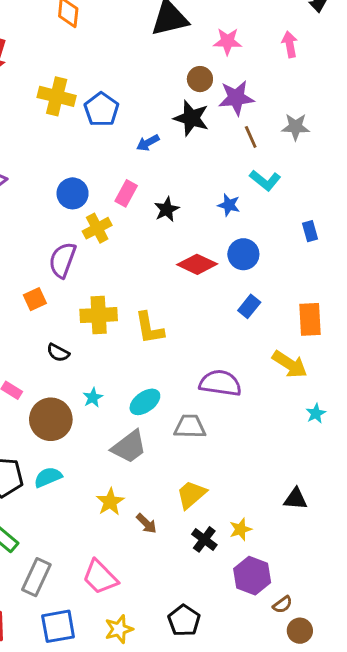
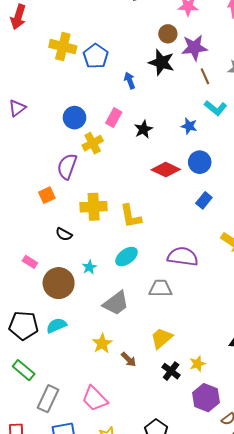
blue arrow: (148, 143) -> (130, 80), turned 98
cyan ellipse: (145, 402) -> (126, 257), moved

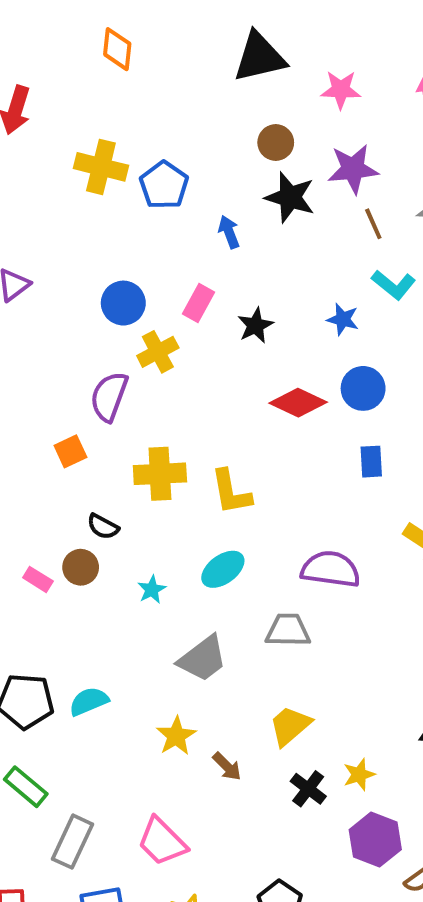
brown circle: (168, 34) -> (276, 143), moved
blue rectangle: (204, 200) -> (371, 462), turned -42
brown circle: (59, 283) -> (81, 567), moved, size x0.6

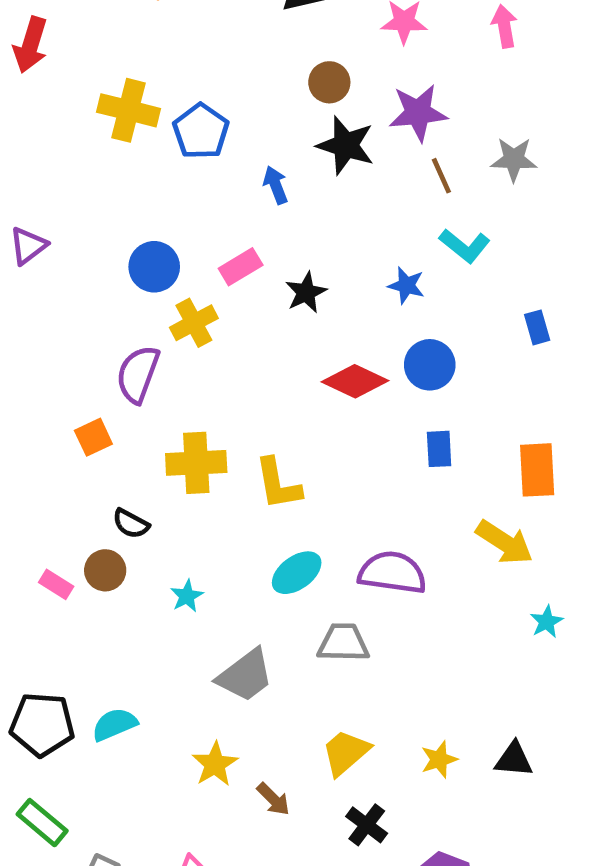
pink rectangle: (198, 303) -> (241, 267), turned 30
cyan ellipse: (223, 569) -> (297, 573), moved
yellow star: (359, 775) -> (439, 759), moved

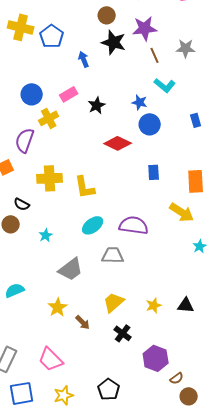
blue circle: (430, 365) -> (150, 124), moved

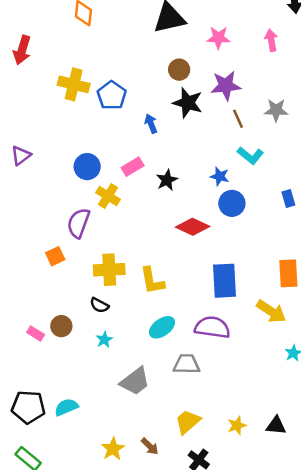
yellow cross: (49, 118) -> (108, 196), turned -30
blue rectangle: (154, 172) -> (225, 281), moved, size x1.8
black semicircle: (22, 204) -> (99, 305), moved
yellow star: (58, 307) -> (113, 449), moved

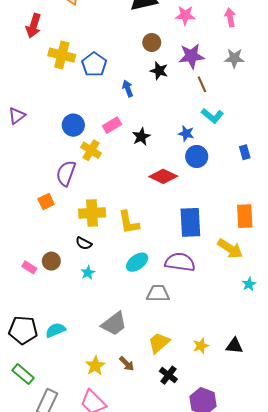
red arrow: (22, 50) -> (34, 26), moved
black star: (188, 103) -> (159, 71), size x0.7
gray star: (276, 110) -> (234, 58), moved
gray trapezoid: (135, 381) -> (114, 324), moved

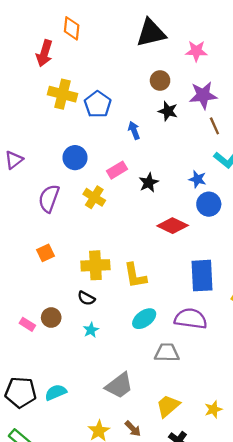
red arrow: (34, 26) -> (44, 53), moved
blue circle: (73, 125) -> (75, 158), moved
purple semicircle: (66, 173) -> (49, 198), moved

